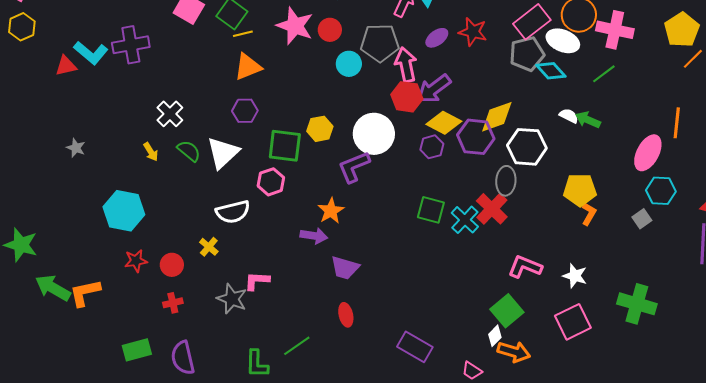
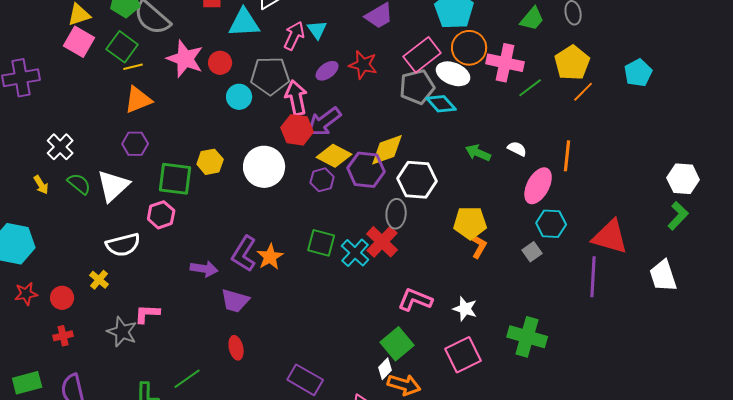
green line: (604, 74) -> (530, 88), moved
white semicircle: (569, 116) -> (517, 149), moved
purple L-shape: (354, 167) -> (244, 254), moved, turned -36
orange star: (331, 211) -> (270, 257), moved

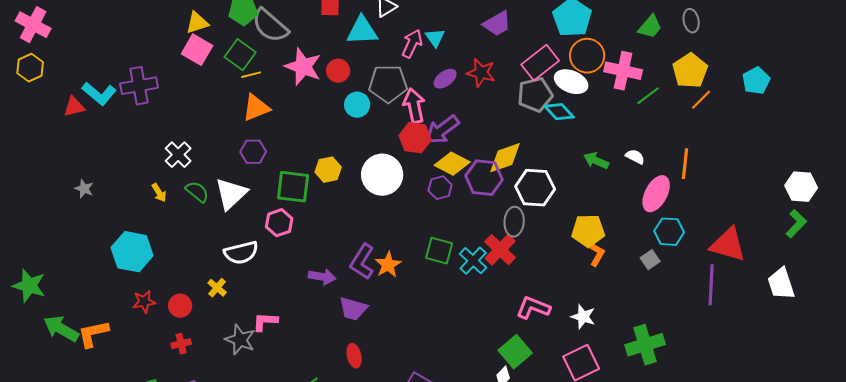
green cross: (527, 337) -> (645, 345), turned -33

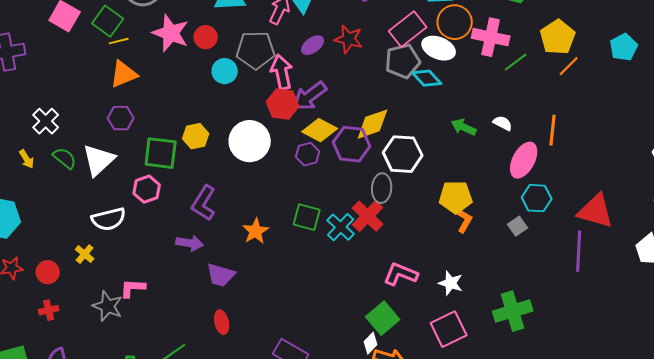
purple L-shape: (362, 262) -> (204, 203), moved

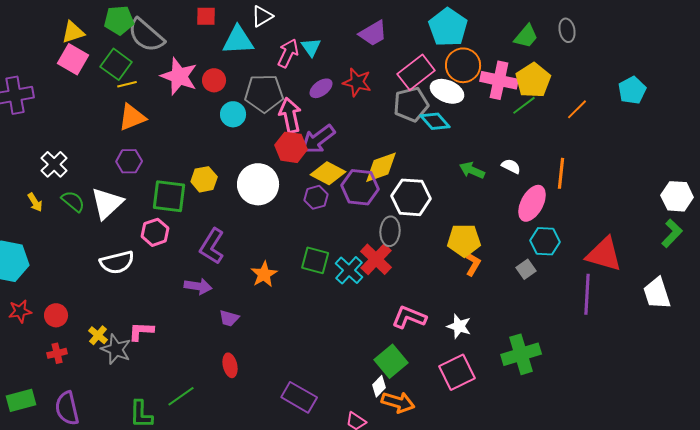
yellow pentagon: (558, 37) -> (533, 80), moved
yellow cross: (85, 254) -> (98, 335), moved
purple trapezoid: (221, 275) -> (229, 318), size x0.7

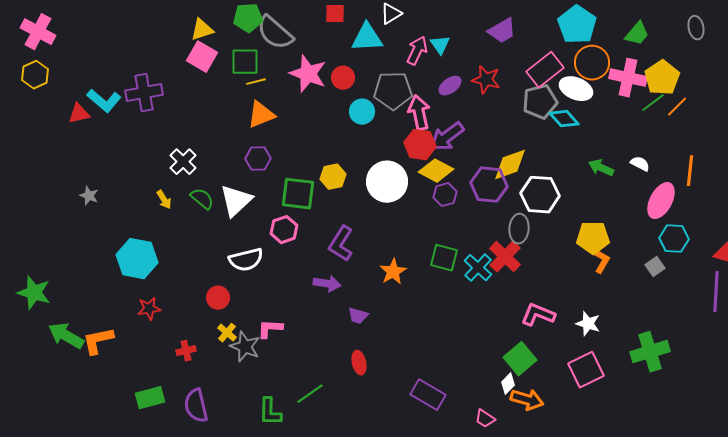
green trapezoid: (526, 36) -> (637, 34), moved
green square: (116, 64) -> (245, 62), turned -36
orange line: (577, 109) -> (677, 107), moved
yellow diamond: (328, 173) -> (436, 171), moved
red circle: (56, 315) -> (218, 298), moved

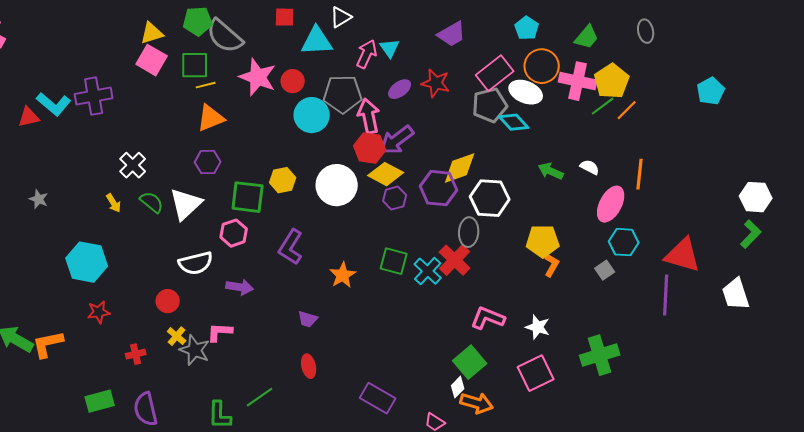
cyan pentagon: (577, 25) -> (527, 28), size x0.6
cyan circle: (362, 112) -> (312, 115), size x1.4
purple arrow: (327, 284) -> (240, 287), moved

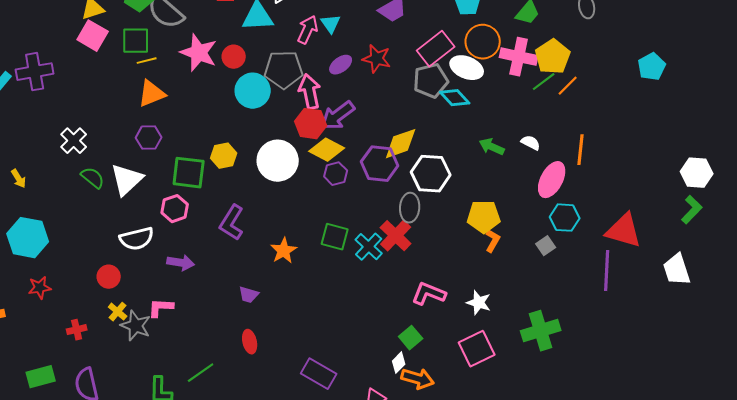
yellow arrow: (114, 203) -> (19, 179), moved
green square: (470, 362) -> (411, 338), size x0.7

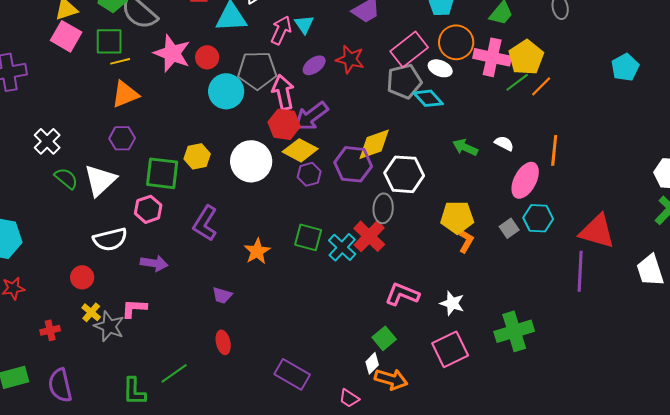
white ellipse: (467, 68) -> (440, 68), size x0.7
gray square: (546, 246) -> (509, 228), moved

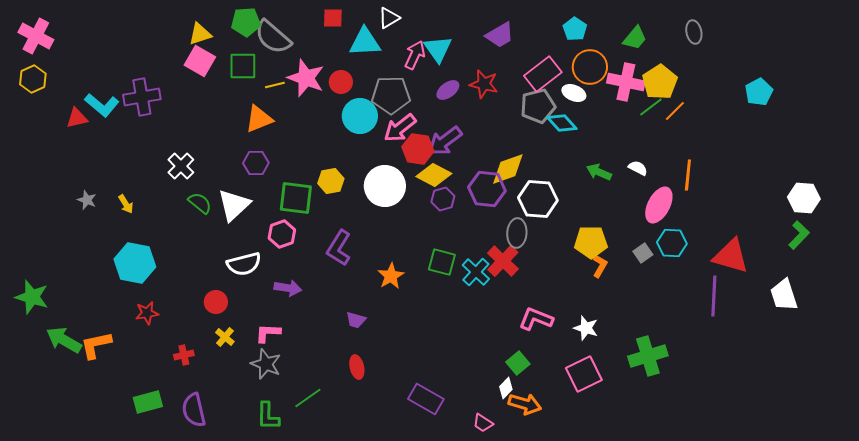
cyan triangle: (304, 24) -> (438, 49), size x1.4
yellow line: (120, 61) -> (275, 85), moved
pink arrow: (283, 92) -> (400, 128), moved, turned -116
gray star: (109, 326) -> (266, 364), moved

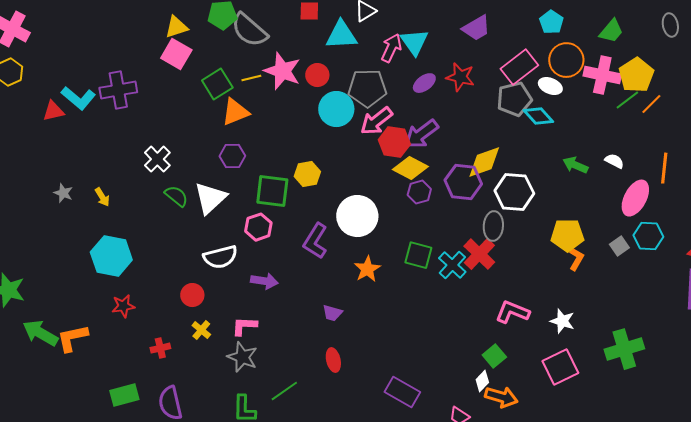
green square: (243, 66) -> (217, 84), moved, turned -32
white circle: (385, 186) -> (357, 216), moved

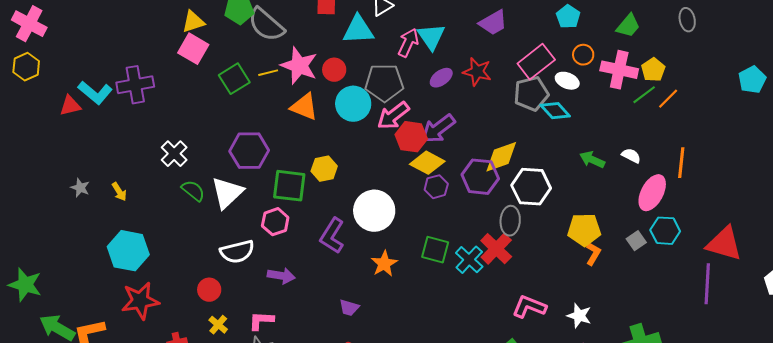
orange circle: (566, 60) -> (583, 55), size x0.6
yellow pentagon: (636, 75) -> (653, 70), size x0.7
orange triangle: (235, 112) -> (304, 107), moved, turned 44
purple hexagon: (232, 156) -> (249, 151), size x1.5
red star: (123, 306) -> (140, 301), size x1.6

